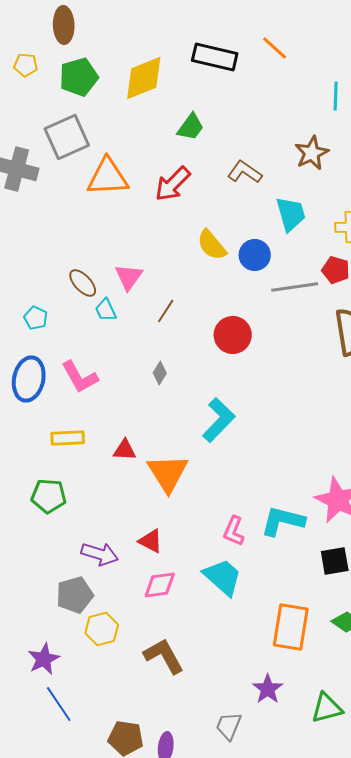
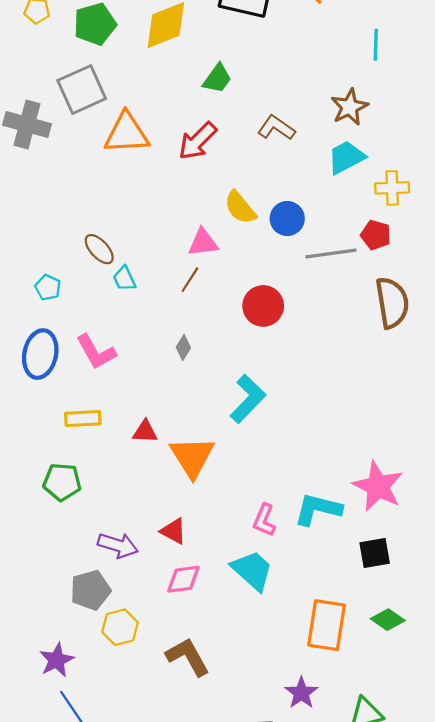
cyan trapezoid: (291, 214) -> (346, 157), moved, turned -102
pink triangle: (129, 277) -> (203, 243), moved, turned 48

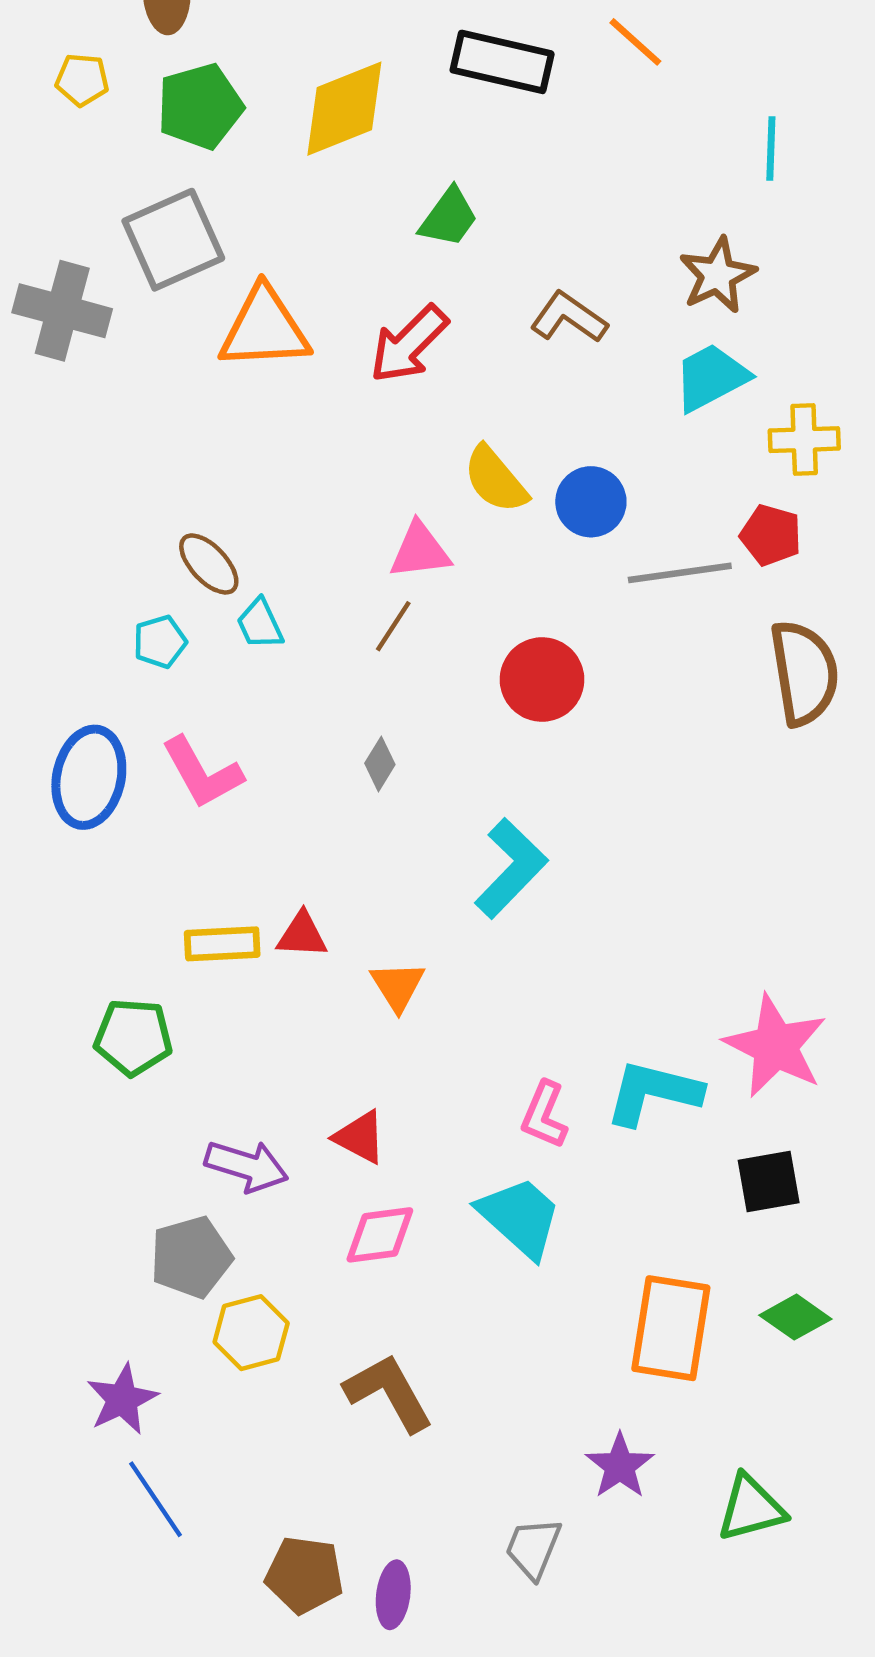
cyan pentagon: (48, 287) -> (160, 642), moved, turned 30
yellow rectangle: (83, 419) -> (222, 944), moved
orange triangle: (192, 457) -> (398, 986), size x0.6

